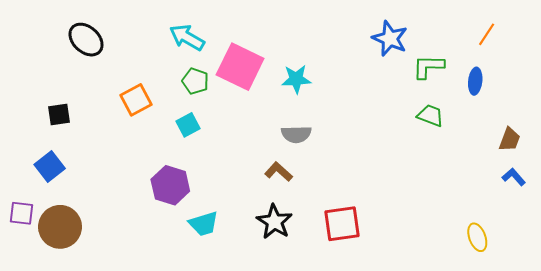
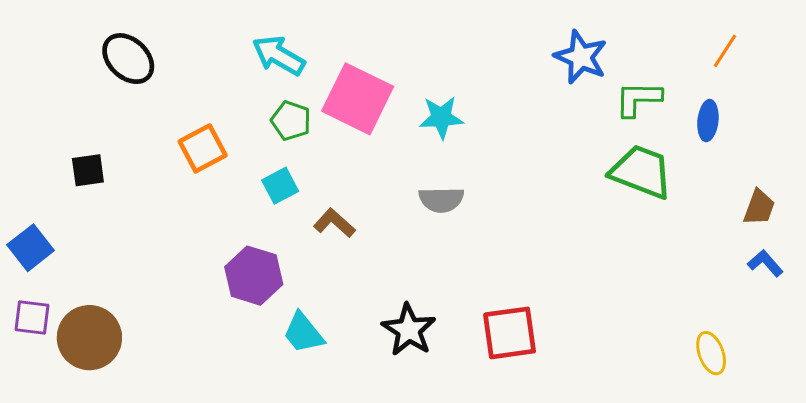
green trapezoid: (430, 116) -> (641, 172), size x1.6
blue square: (50, 166) -> (31, 248), moved
brown L-shape: (279, 172) -> (334, 223), moved
cyan trapezoid: (204, 224) -> (303, 333), turned 68

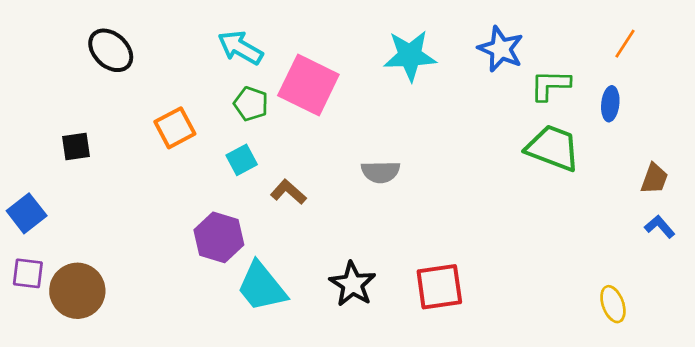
cyan star: (441, 117) -> (410, 56), moved, size x1.4
cyan trapezoid: (303, 333) -> (262, 287), size x1.4

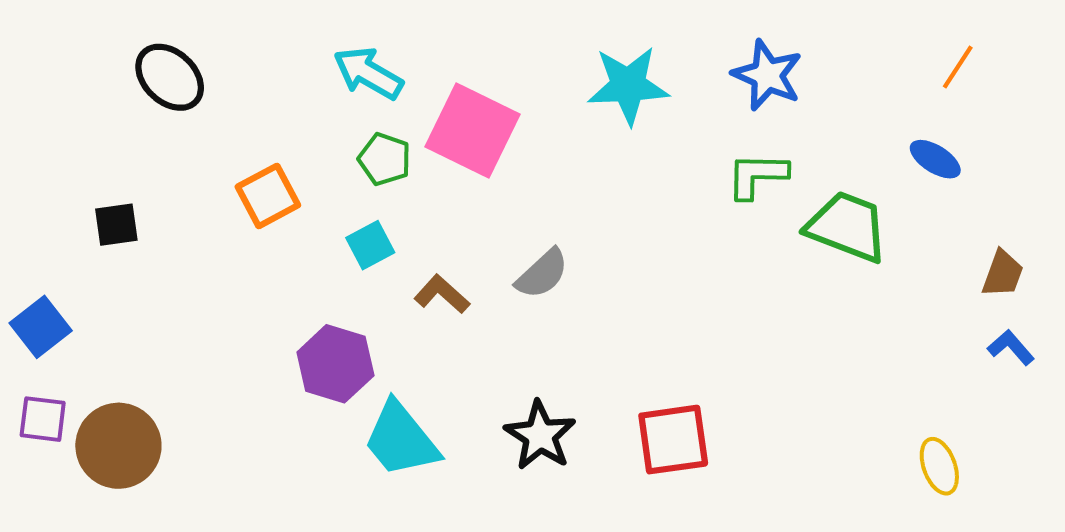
green L-shape: (550, 85) -> (757, 176), moved
blue ellipse: (610, 104) -> (935, 159), turned -64
gray semicircle: (381, 172) -> (542, 274), moved, turned -42

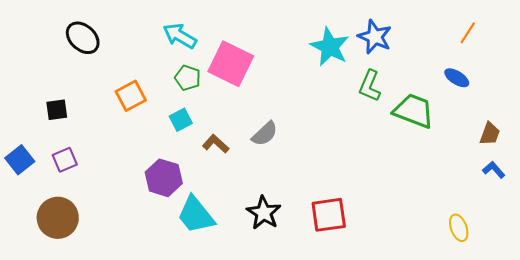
cyan star: (628, 85) -> (330, 47), moved, turned 30
green L-shape: (757, 176) -> (370, 86), turned -68
purple square: (43, 419) -> (65, 160), moved, turned -30

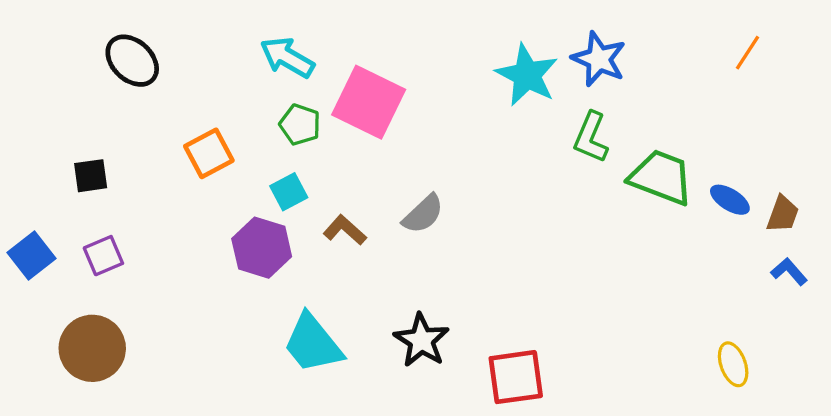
blue ellipse: (457, 78) -> (730, 200), moved
purple hexagon: (164, 178) -> (262, 248), moved
red square: (329, 215) -> (516, 377), moved

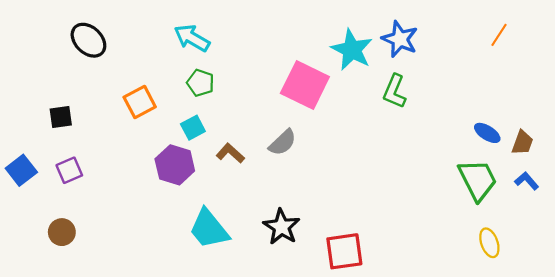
pink square: (369, 102) -> (305, 85), moved
green trapezoid: (661, 177) -> (478, 180), moved, turned 42
brown circle: (92, 348) -> (62, 232), size x0.6

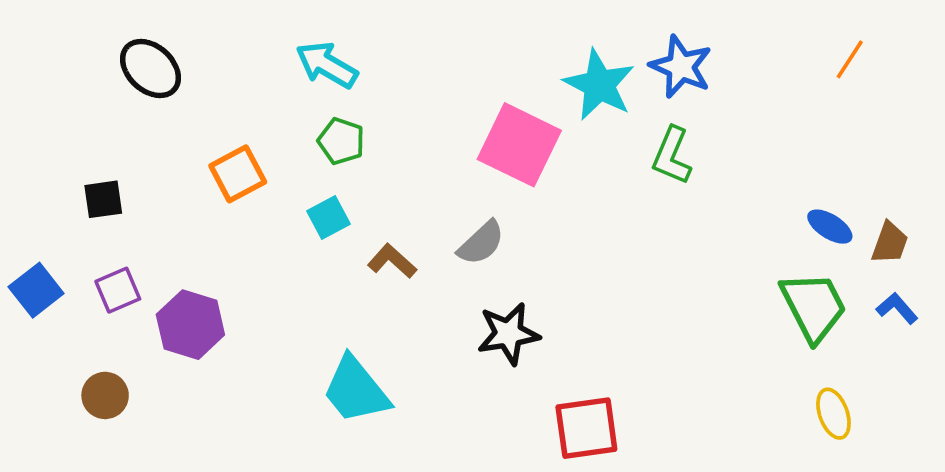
purple hexagon: (175, 165) -> (190, 325), moved
black star: (281, 227) -> (508, 334), moved, turned 30

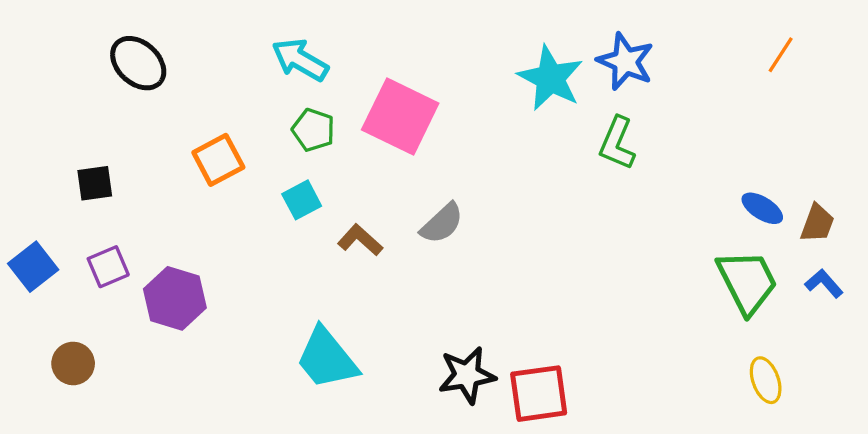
pink square: (519, 145) -> (400, 117), moved
black star: (508, 334) -> (467, 375), moved
brown circle: (105, 395) -> (73, 363), moved

